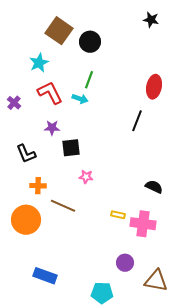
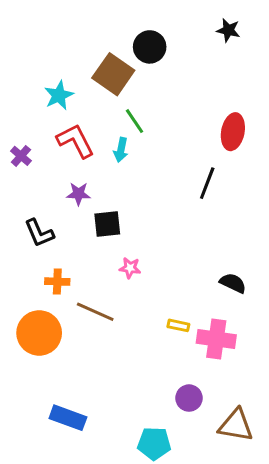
brown square: (59, 31) -> (113, 74), moved
black circle: (90, 42) -> (150, 47), moved
green line: (89, 80) -> (134, 121), turned -54
cyan arrow: (80, 99) -> (121, 150), turned 84

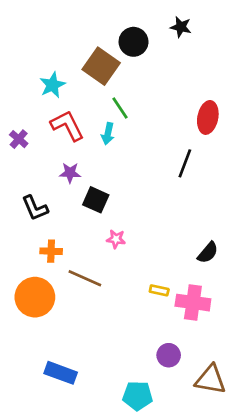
black star: (228, 30) -> (181, 27), moved
black square: (107, 224) -> (96, 200), turned 30
black semicircle: (233, 283) -> (208, 253), turned 105

